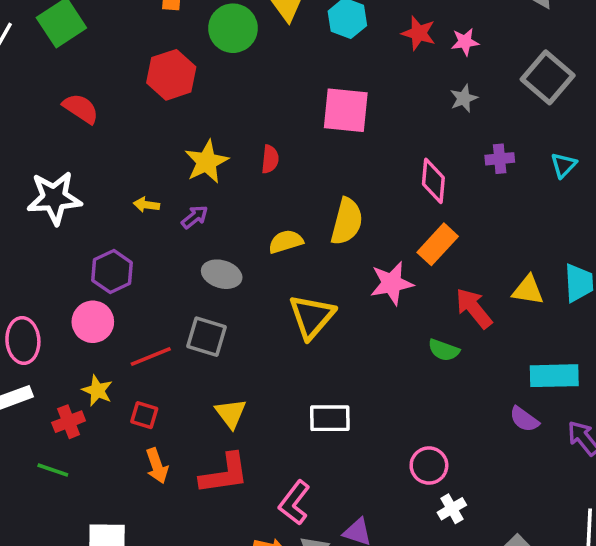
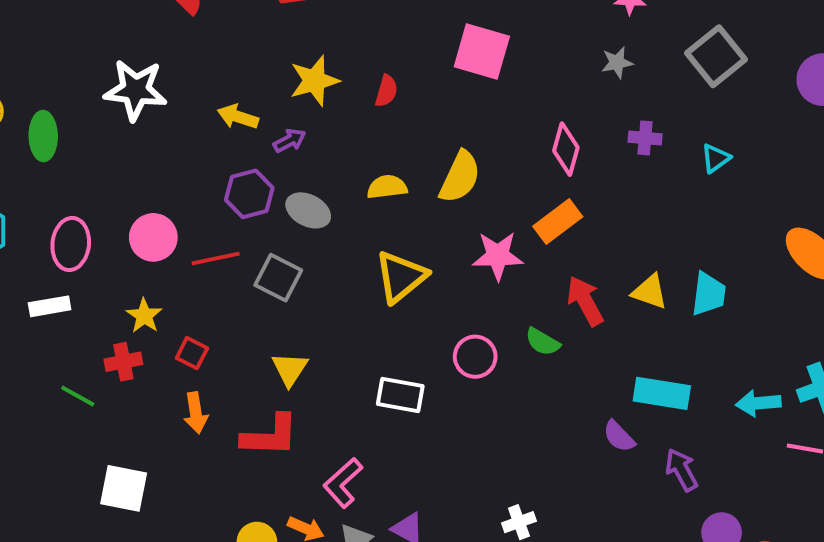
yellow arrow: (146, 205) -> (238, 117), size x1.4
purple hexagon: (112, 272) -> (249, 194), moved
red line: (151, 357) -> (216, 259), moved
red cross: (69, 422) -> (123, 362), moved
pink circle: (429, 465) -> (475, 357), moved

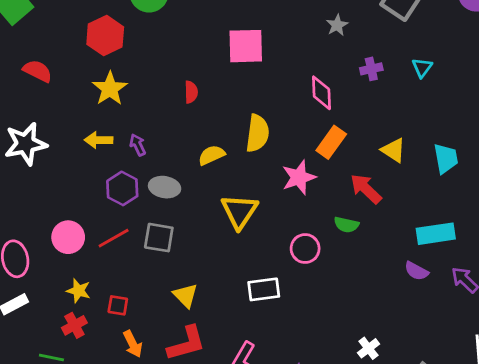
yellow star: (314, 81) -> (110, 89), moved
purple arrow: (290, 140) -> (138, 145), turned -70
yellow triangle: (650, 292) -> (393, 150), moved, turned 32

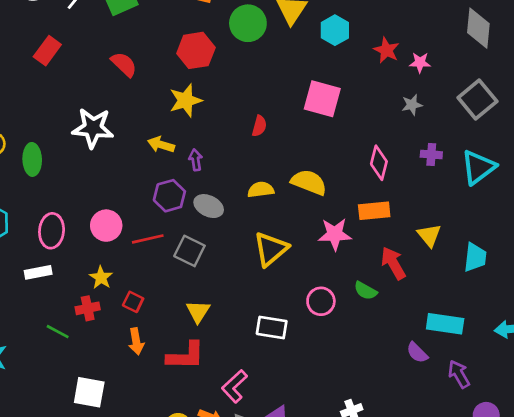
cyan triangle: (422, 68) -> (478, 167), size x1.8
yellow semicircle: (257, 133) -> (309, 182), turned -93
orange rectangle: (331, 142) -> (374, 211), turned 32

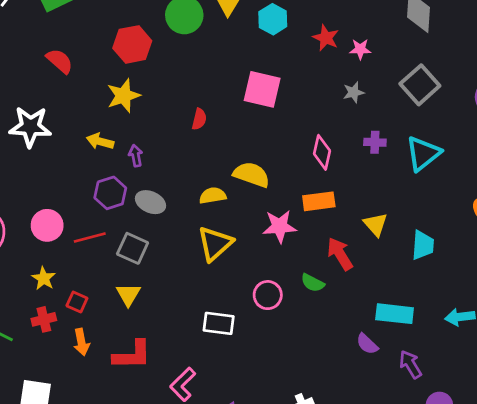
yellow semicircle: (261, 190) -> (213, 196), moved
red cross: (88, 308) -> (44, 319), moved
yellow triangle: (198, 311) -> (128, 294), moved

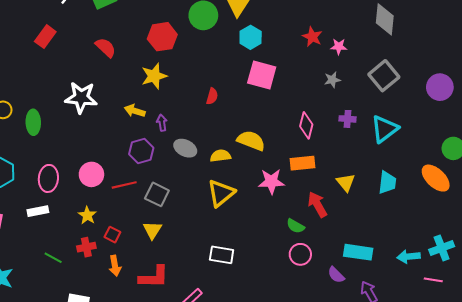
cyan hexagon: (273, 19) -> (251, 37), moved
gray ellipse: (150, 202) -> (185, 148), moved
cyan trapezoid: (423, 245) -> (387, 182), moved
pink circle: (268, 295) -> (300, 254), moved

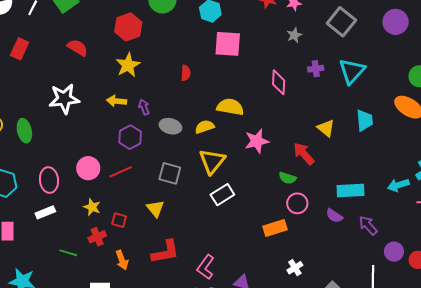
orange rectangle: (302, 163) -> (275, 228), moved
gray square: (157, 194) -> (170, 173), moved
white rectangle: (222, 255) -> (222, 195), moved, turned -30
orange arrow: (115, 266) -> (122, 260), moved

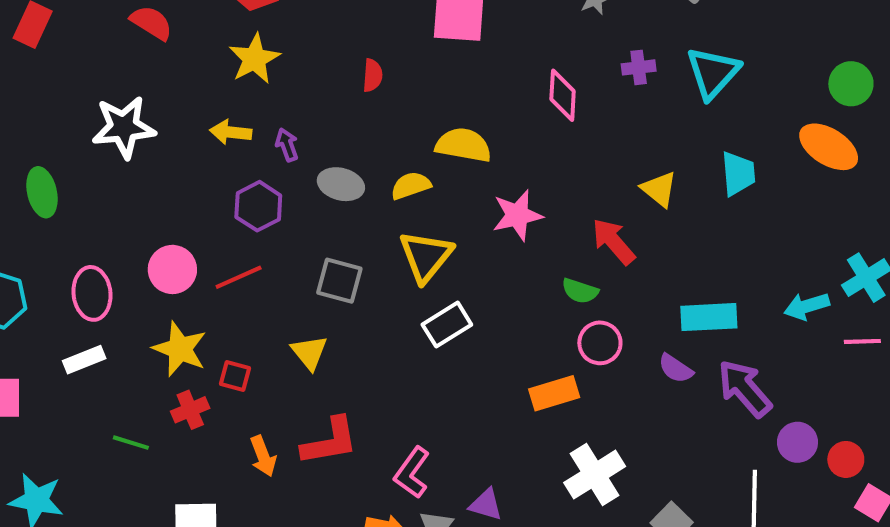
yellow star: (92, 207) -> (180, 349), size x1.5
purple arrow: (368, 225) -> (745, 388), size x1.4
orange arrow: (122, 260) -> (263, 456), moved
white cross: (295, 268) -> (595, 475), size x1.8

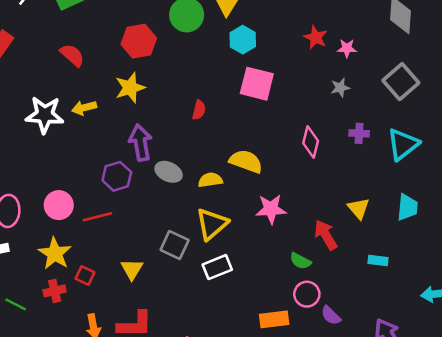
yellow arrow: (231, 132) -> (84, 108), moved, turned -30
purple arrow: (287, 145) -> (140, 143), size x1.8
gray square: (339, 281) -> (175, 245), moved
cyan rectangle: (709, 317) -> (378, 260), moved, size x0.6
purple semicircle: (676, 369) -> (331, 315), moved

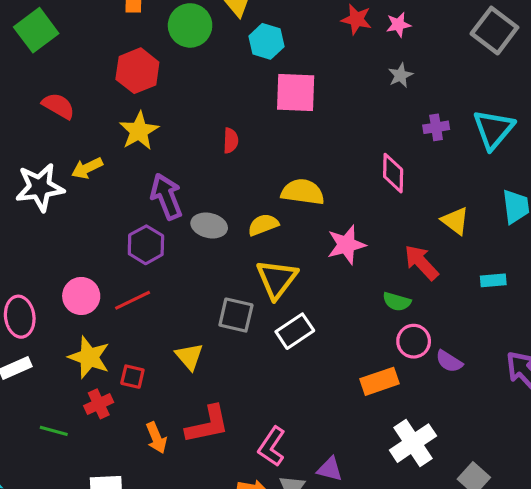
gray square: (401, 82) -> (494, 31), moved
pink diamond: (311, 142) -> (393, 173), moved

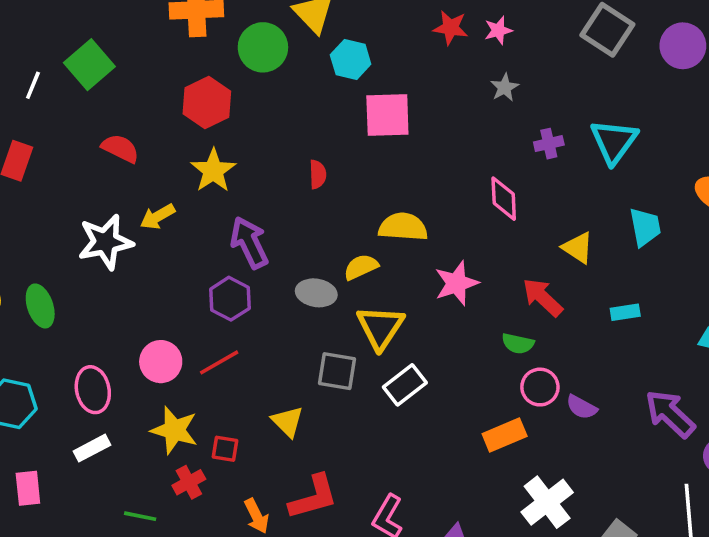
gray ellipse: (209, 226) -> (316, 293), moved

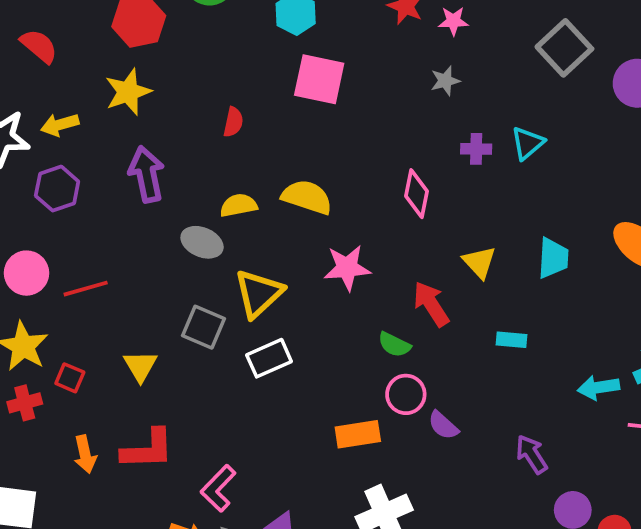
cyan triangle: (614, 141) -> (527, 143), moved, size x0.7
yellow semicircle: (361, 267) -> (239, 205), moved
purple hexagon: (230, 299) -> (57, 189), moved
purple arrow: (670, 414) -> (532, 454), size x0.7

